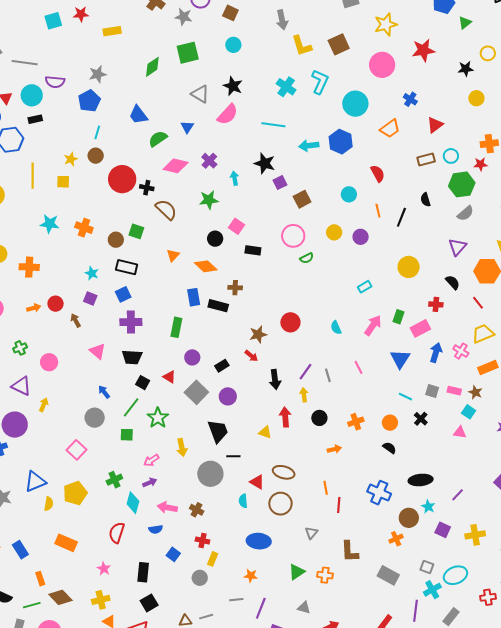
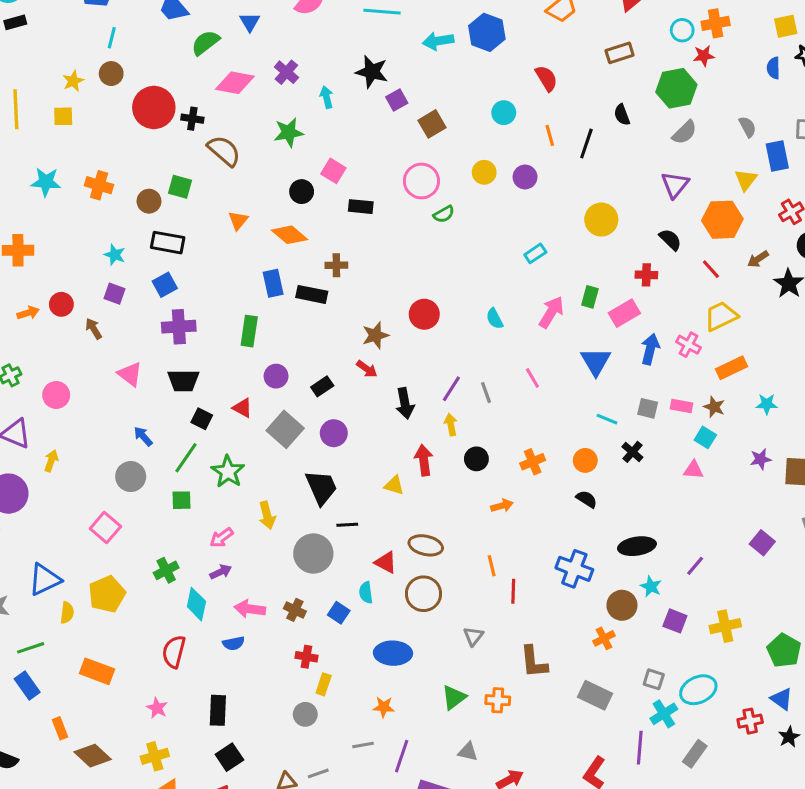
cyan circle: (451, 156) -> (682, 30), moved
blue square: (173, 554) -> (339, 613), moved
green line: (32, 605) -> (31, 648), moved

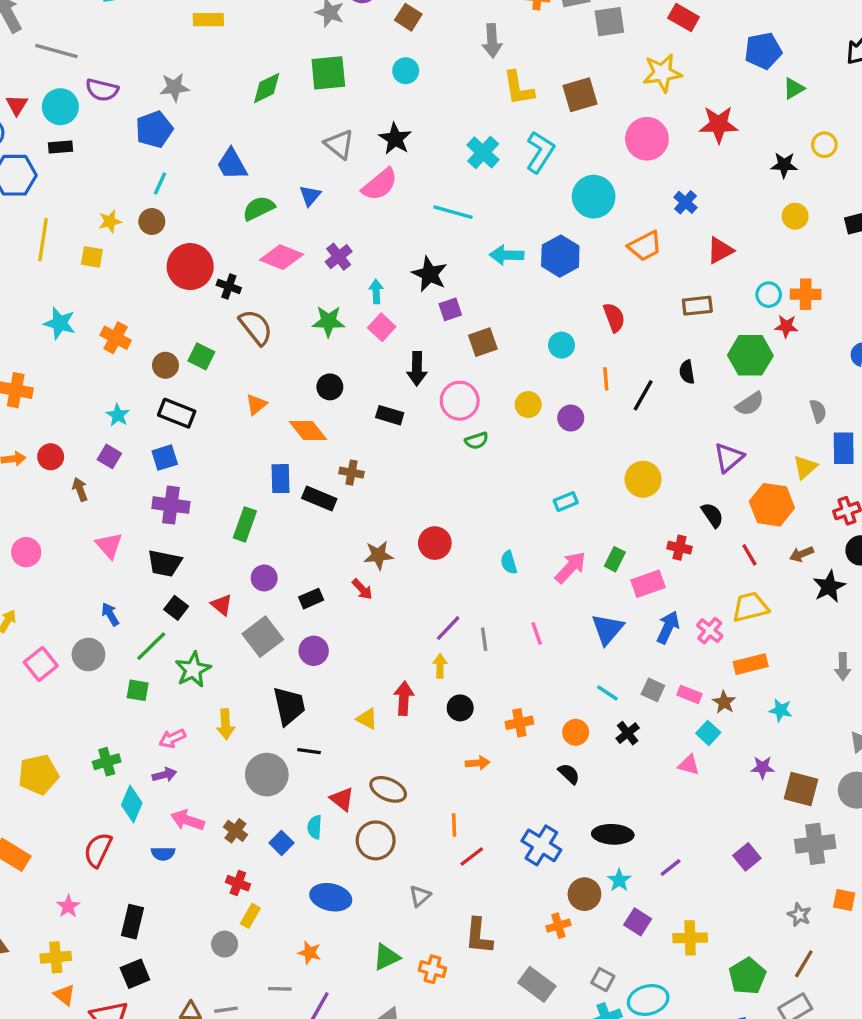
pink square: (333, 171) -> (382, 327), moved
black arrow: (405, 403) -> (417, 369), moved
pink square: (105, 528) -> (41, 664), moved
red line: (513, 591) -> (472, 857), turned 40

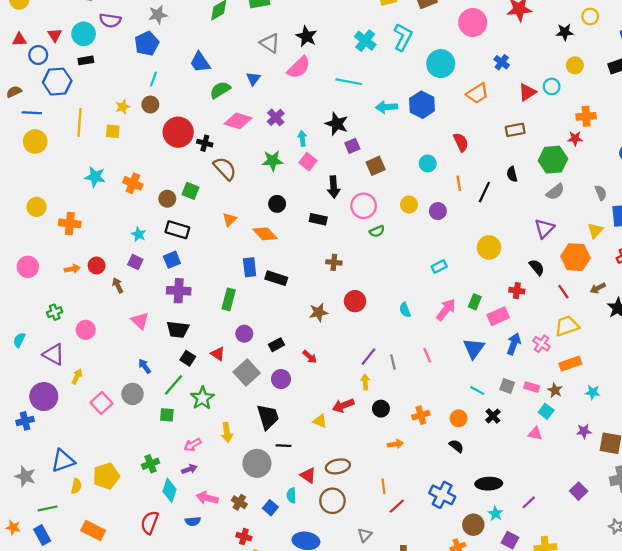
cyan circle: (769, 295) -> (552, 86), moved
brown cross: (352, 473) -> (334, 262), moved
red arrow: (362, 589) -> (310, 357), moved
red arrow: (404, 698) -> (343, 405), turned -110
brown ellipse: (388, 789) -> (338, 466), turned -30

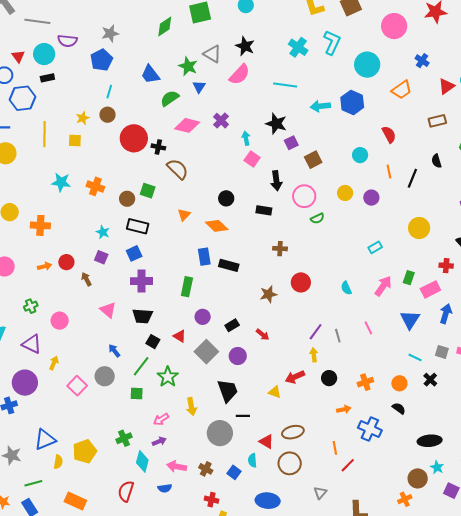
green star: (272, 161) -> (188, 66), moved, turned 30
blue cross: (442, 495) -> (370, 429), moved

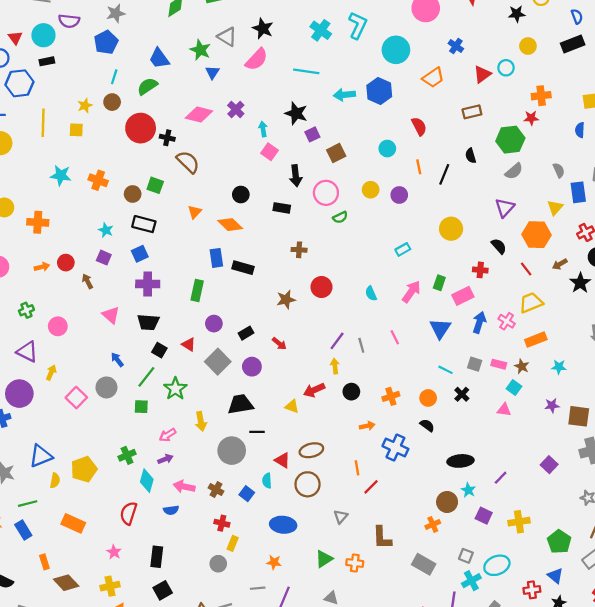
green semicircle: (170, 98) -> (147, 86), moved
black trapezoid: (228, 391) -> (241, 404), turned -80

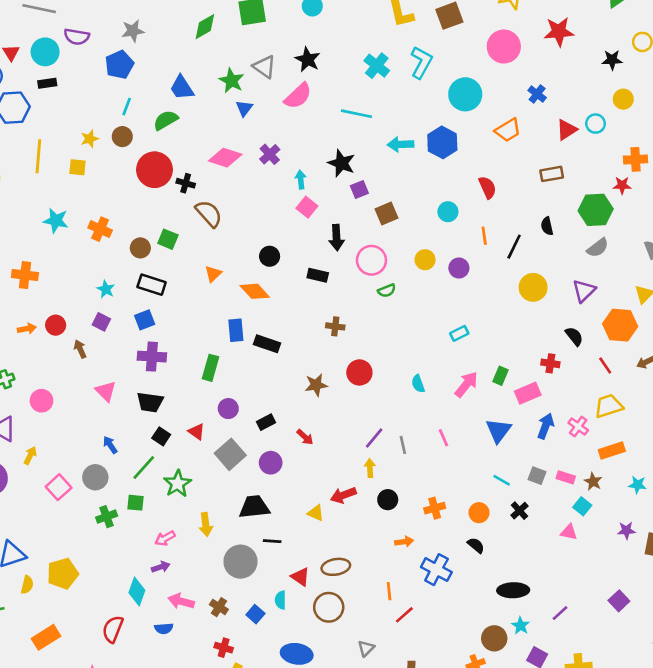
yellow circle: (451, 229) -> (533, 287), moved
green cross: (127, 455) -> (107, 517), moved
orange rectangle: (73, 523) -> (46, 637), turned -60

